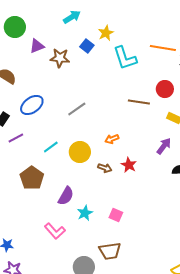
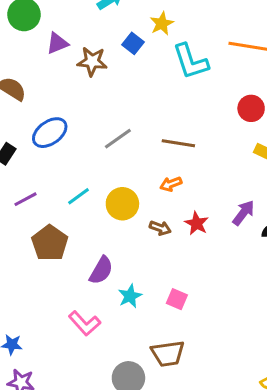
brown line: (139, 102) -> (178, 143), moved
purple line: (16, 138) -> (26, 199), moved
purple arrow: (164, 146) -> (244, 213), moved

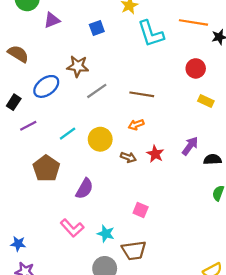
blue square: (133, 43) -> (97, 28), moved, turned 32
brown star: (92, 61) -> (78, 66), moved
purple line: (26, 199) -> (28, 126), moved
cyan star: (130, 296) -> (106, 234), moved, turned -30

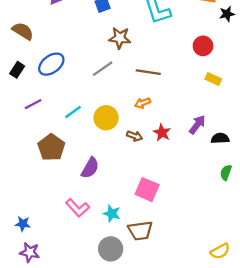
brown star: (78, 66) -> (120, 38), moved
black rectangle: (14, 102) -> (17, 70), moved
pink square: (141, 210) -> (147, 190), size x1.5

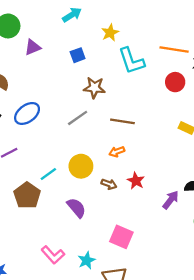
red circle: (203, 46) -> (175, 82), moved
cyan line: (73, 112) -> (48, 174), moved
purple arrow: (197, 125) -> (171, 200), moved
purple semicircle: (90, 168) -> (76, 208), moved, turned -70
cyan star: (112, 214) -> (87, 260), turned 30

